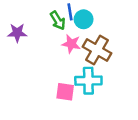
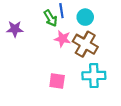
cyan circle: (84, 19) -> (85, 17), moved
cyan cross: (88, 81) -> (94, 76), moved

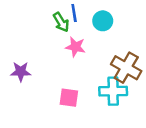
purple star: (15, 29) -> (21, 72), moved
brown cross: (85, 44) -> (126, 68), moved

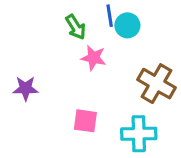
blue line: (74, 13) -> (110, 16), moved
cyan cross: (113, 91) -> (139, 134), moved

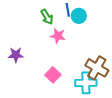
brown cross: (157, 84) -> (97, 68), moved
pink square: (85, 121) -> (53, 75), turned 35

